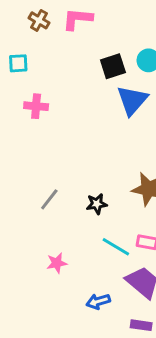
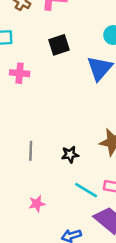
black square: (113, 66) -> (59, 45), moved
gray line: (49, 199) -> (31, 151), turned -36

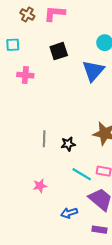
gray line: (31, 151) -> (44, 139), moved

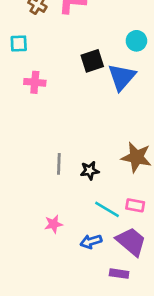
black square: (59, 51) -> (92, 61), moved
blue arrow: (69, 213) -> (91, 241), moved
purple rectangle: (99, 230) -> (119, 274), moved

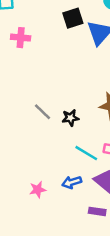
gray line: (59, 164) -> (42, 112), turned -48
pink star: (54, 224) -> (38, 190), moved

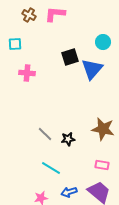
cyan line: (86, 153) -> (51, 168), moved

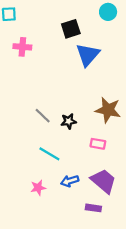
blue triangle: (92, 69) -> (88, 55), moved
pink rectangle: (102, 165) -> (98, 144), moved

